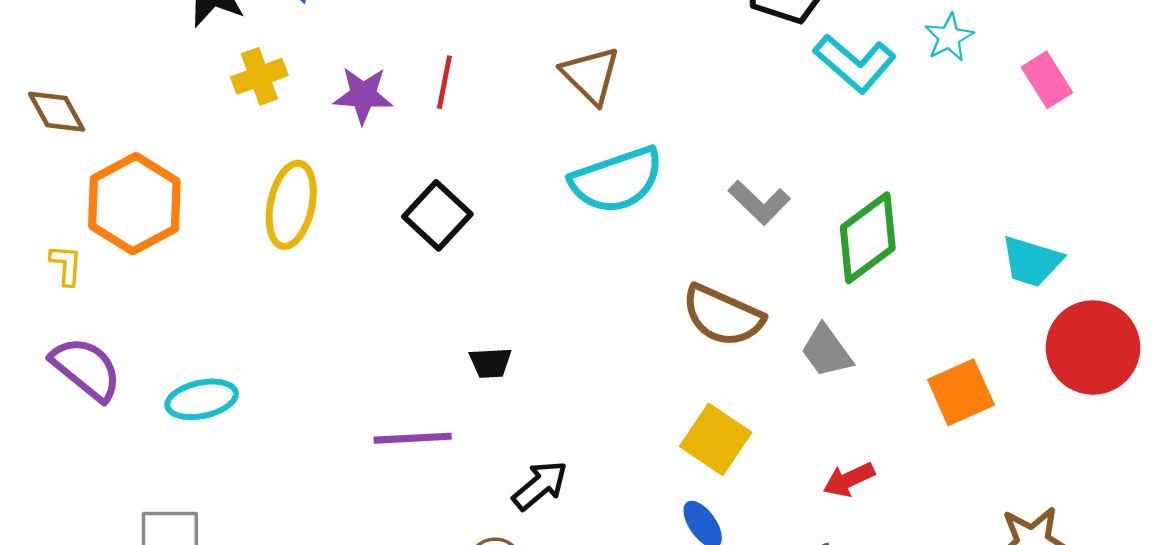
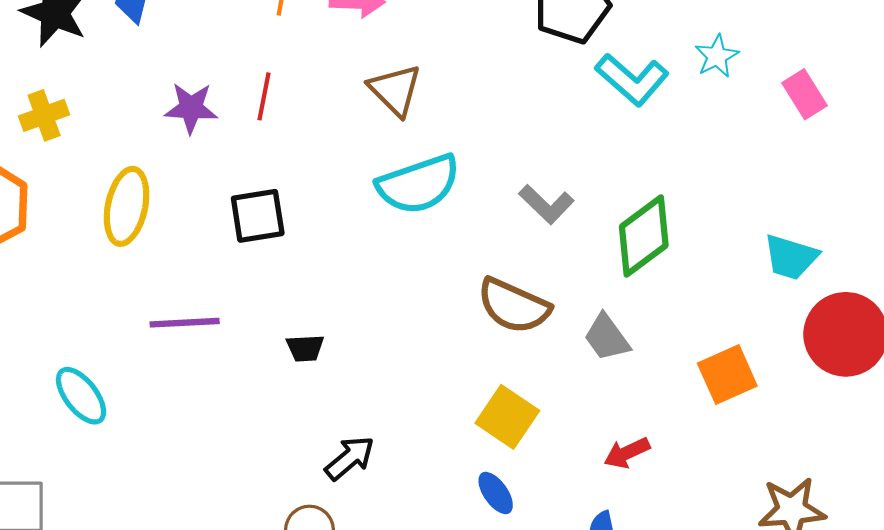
yellow cross: (259, 76) -> (44, 115), moved
black square: (437, 215) -> (258, 216), turned 38
cyan ellipse: (202, 399) -> (81, 396), moved, turned 64
purple line: (413, 438) -> (185, 323), moved

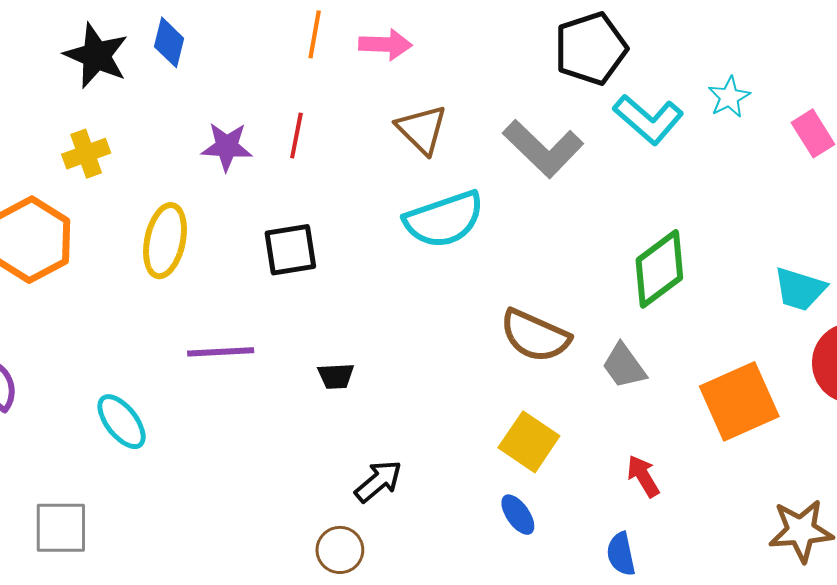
gray L-shape: (546, 204) -> (543, 149), moved, size x1.5
orange square: (727, 375) -> (739, 401), size x1.4
red arrow: (627, 453) -> (643, 476), turned 84

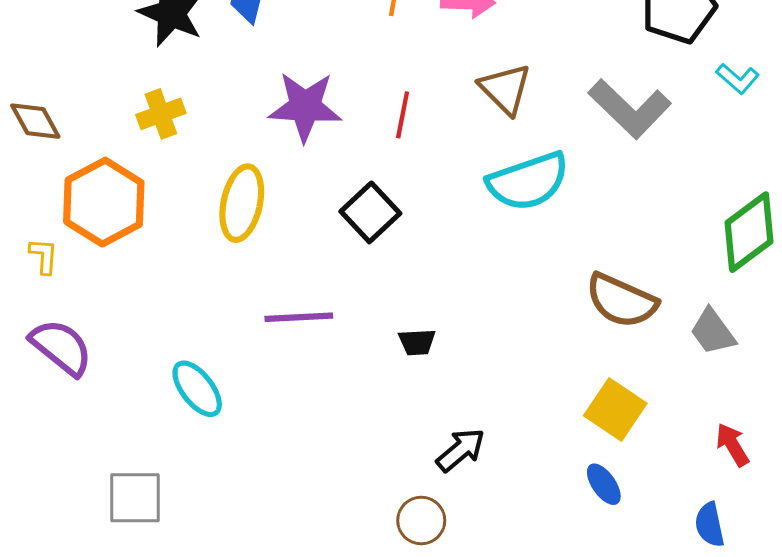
cyan L-shape: (648, 119) -> (738, 79), size x0.6
red line: (296, 135) -> (403, 115), moved
purple star: (227, 147) -> (305, 107), size x1.4
black square: (290, 250) -> (370, 212), turned -34

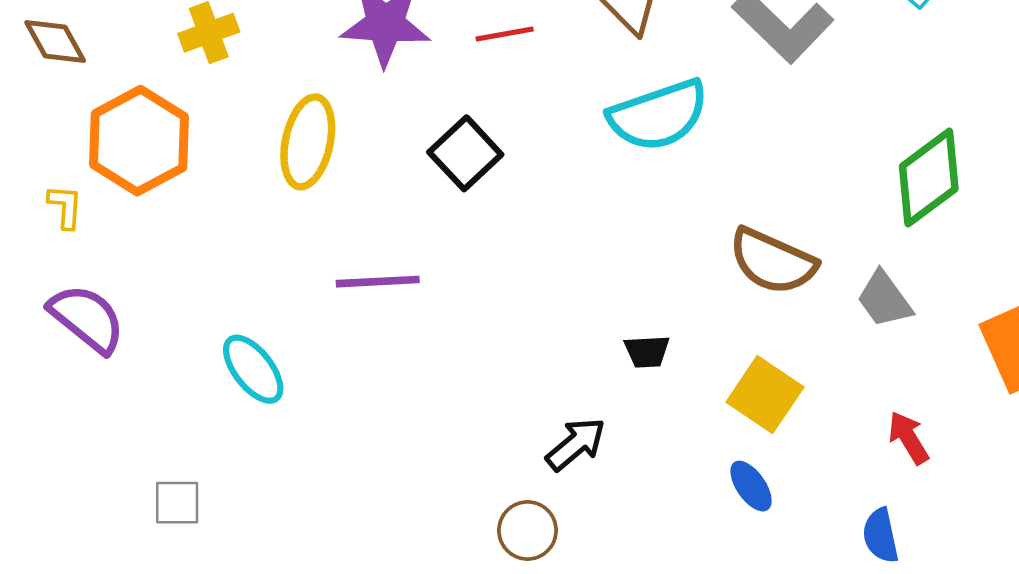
red line: (403, 115) -> (505, 34), turned 69
black trapezoid: (417, 342) -> (647, 351), moved
gray square: (135, 498) -> (177, 503), size x0.7

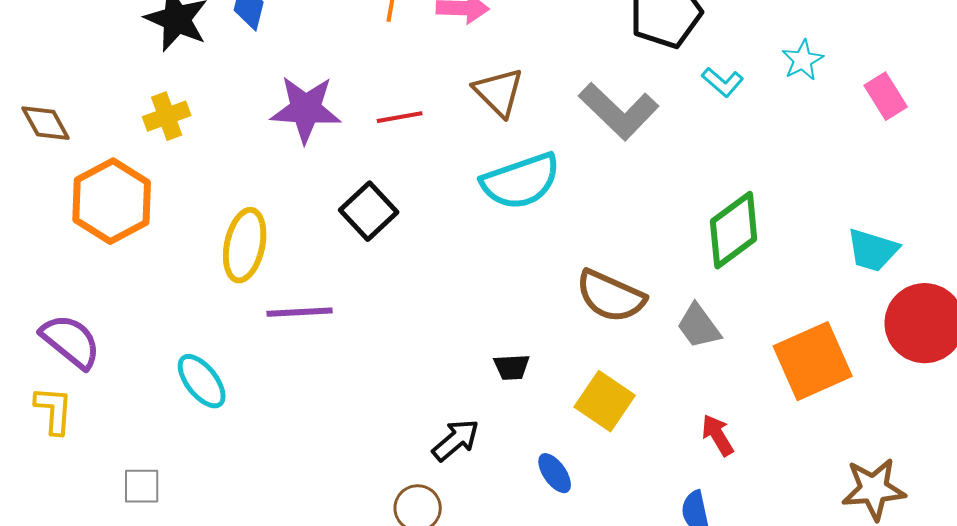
yellow ellipse: (308, 142) -> (245, 245), moved
yellow L-shape: (65, 207) -> (54, 410), moved, size x1.4
blue ellipse: (751, 486) -> (555, 473), moved

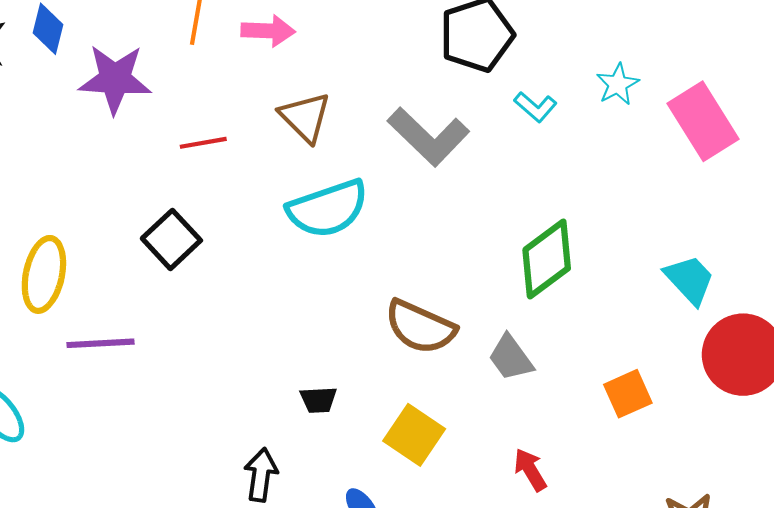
pink rectangle: (886, 96) -> (703, 121), size x1.6
purple star: (306, 109) -> (115, 79), moved
cyan trapezoid: (873, 250) -> (690, 280), turned -150
orange square: (813, 361) -> (628, 394), size x0.6
black arrow: (456, 440) -> (261, 475), turned -42

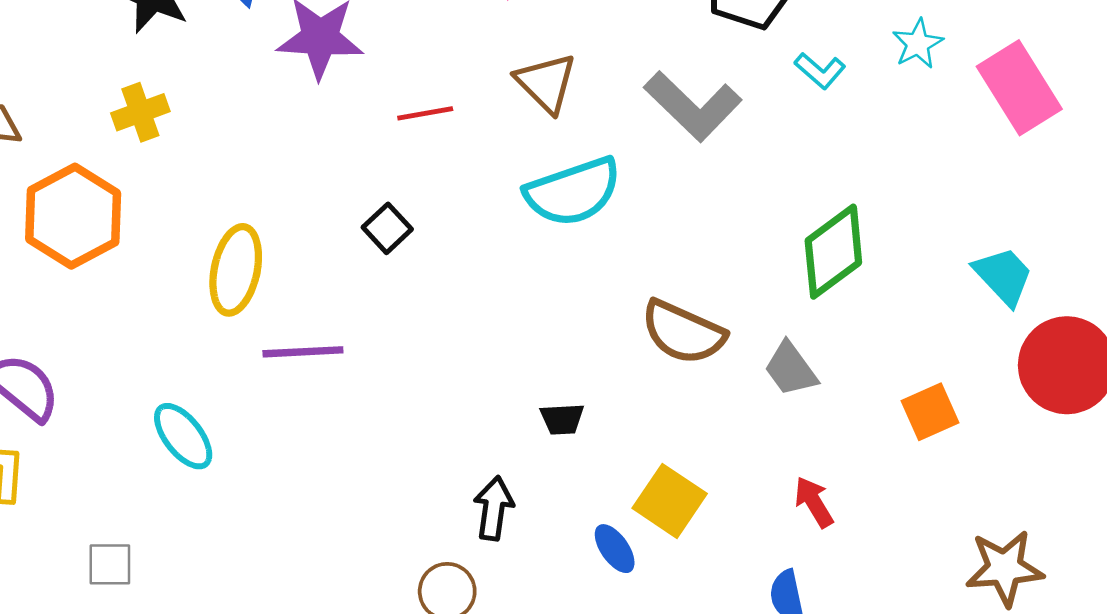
black square: (171, 239) -> (387, 228), size x0.7
yellow square: (414, 435) -> (670, 501), moved

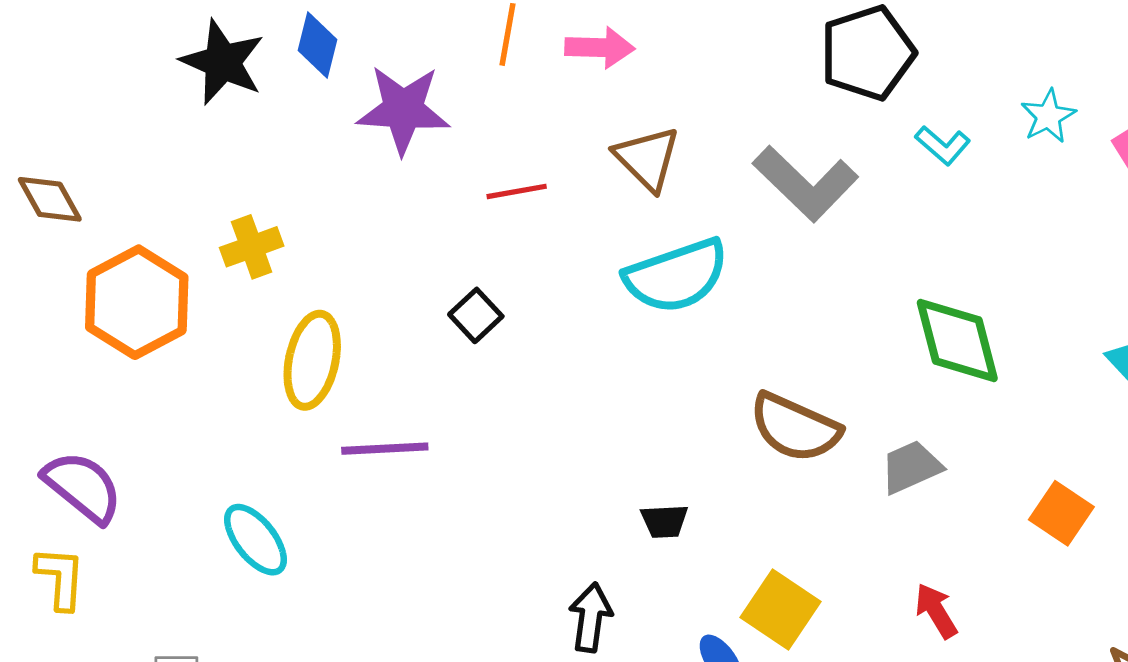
yellow cross: (140, 112) -> (252, 247), moved
green diamond: (833, 252) -> (957, 340), turned -68
gray trapezoid: (791, 369) -> (911, 467), turned 102
orange square: (930, 412) -> (1061, 513), turned -32

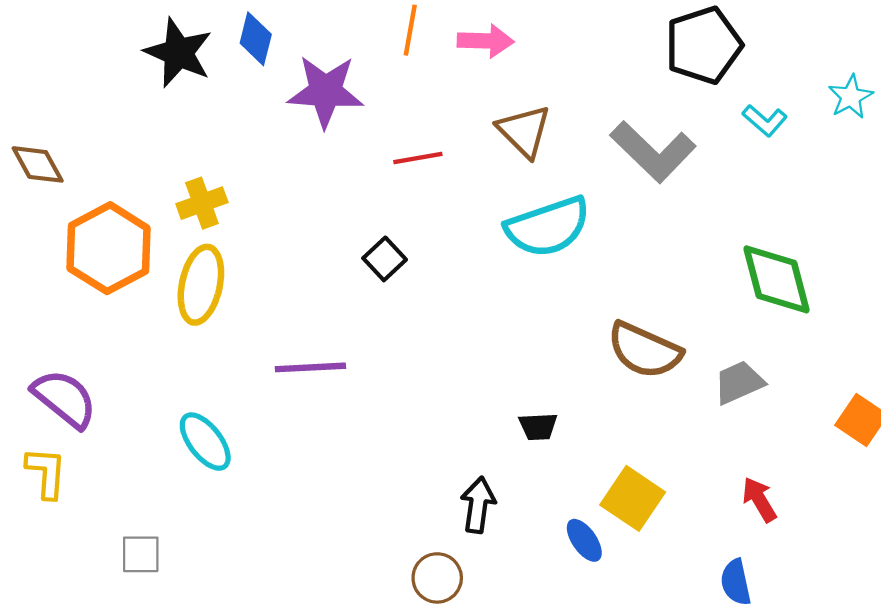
yellow ellipse: (312, 360) -> (201, 285), moved

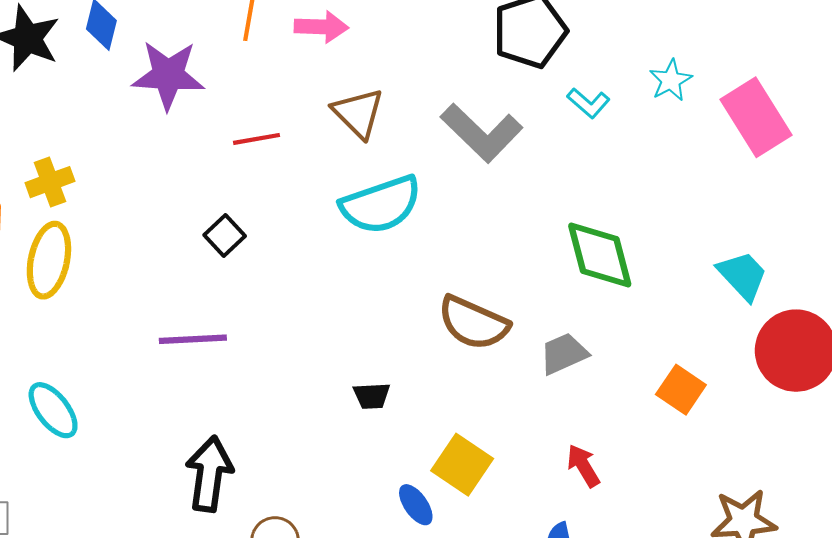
purple line: (310, 367) -> (193, 339), moved
black arrow: (478, 505) -> (209, 474), moved, size x1.4

